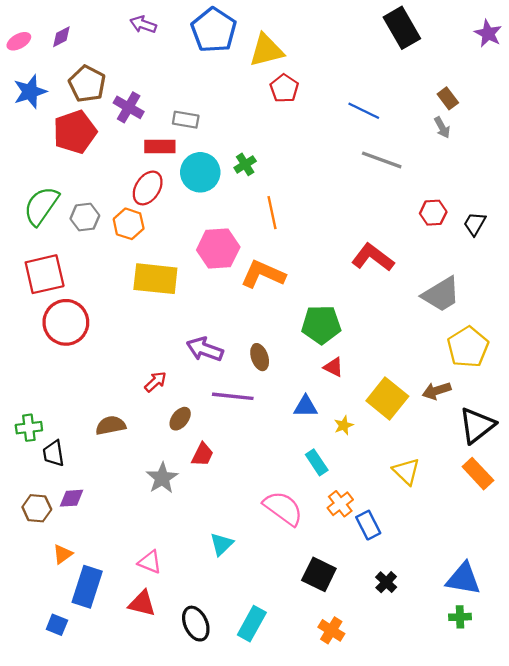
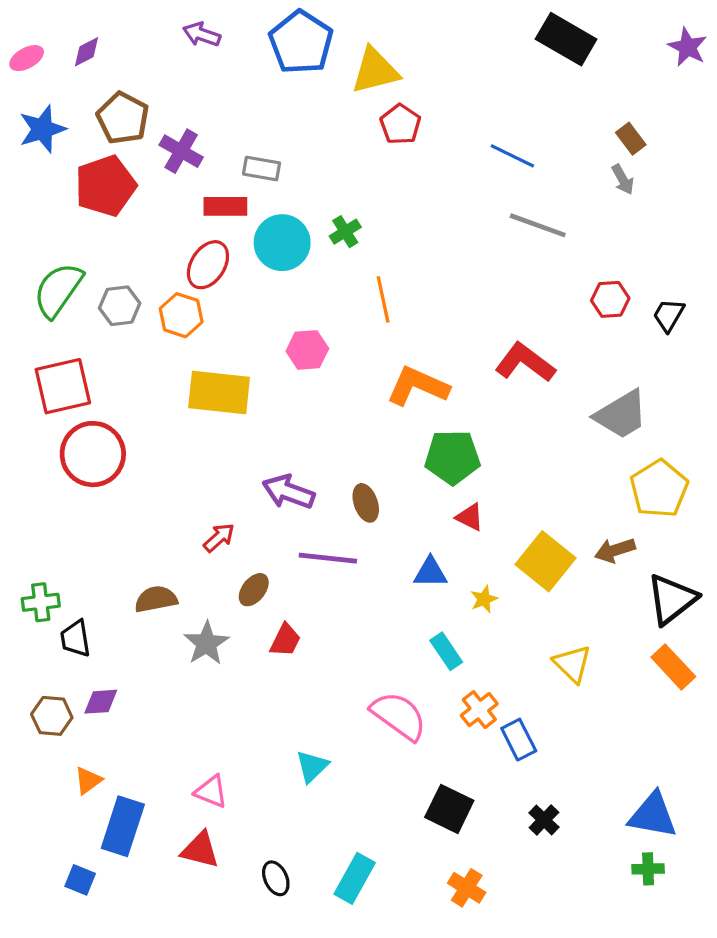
black rectangle: (402, 28) -> (566, 39), turned -30
pink hexagon: (218, 248) -> (307, 350), size x0.7
orange L-shape: (263, 274) -> (418, 386), moved
gray star: (162, 478) -> (206, 643), moved
black ellipse: (196, 624) -> (276, 878), size x0.7

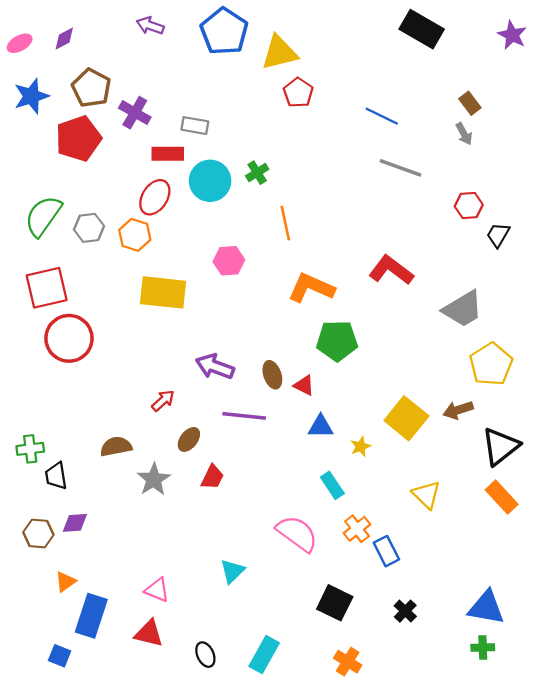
red hexagon: (610, 299) -> (469, 205), moved
red triangle: (470, 517) -> (304, 385), moved

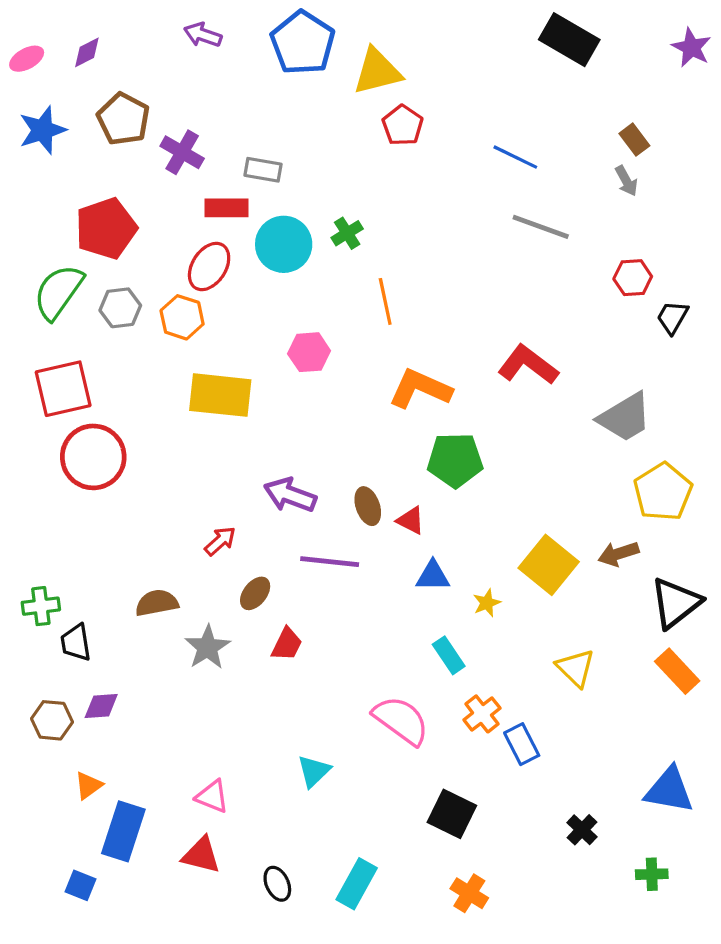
red pentagon: (78, 138) -> (106, 228), moved
blue triangle: (486, 608) -> (669, 790), moved
black cross: (405, 611) -> (582, 830), moved

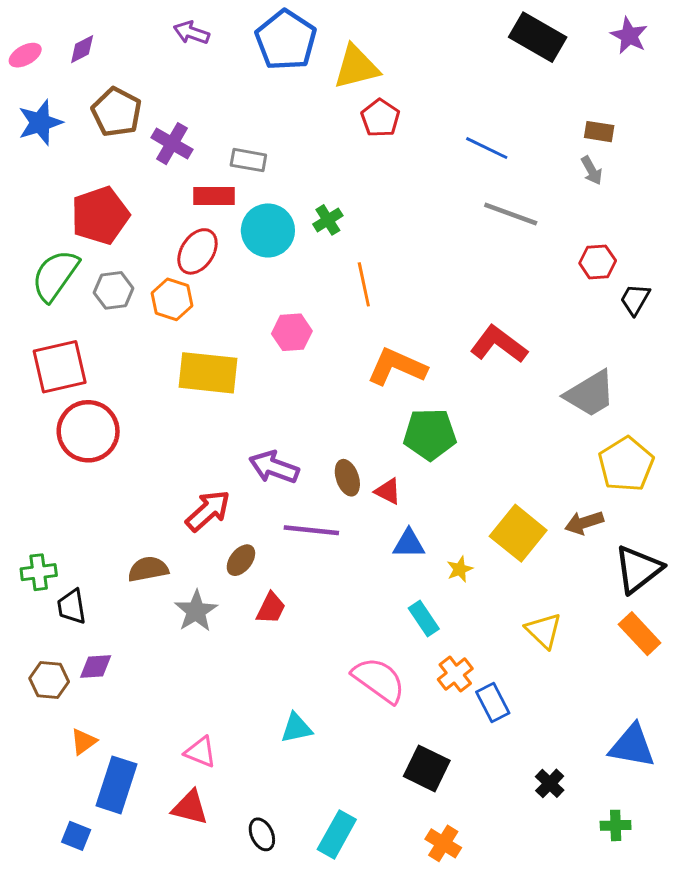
purple star: (691, 48) -> (629, 36), moved
brown rectangle: (634, 140) -> (599, 132), turned -44
red arrow: (220, 541) -> (208, 511), size x1.5
cyan triangle: (314, 771) -> (296, 728), turned 32

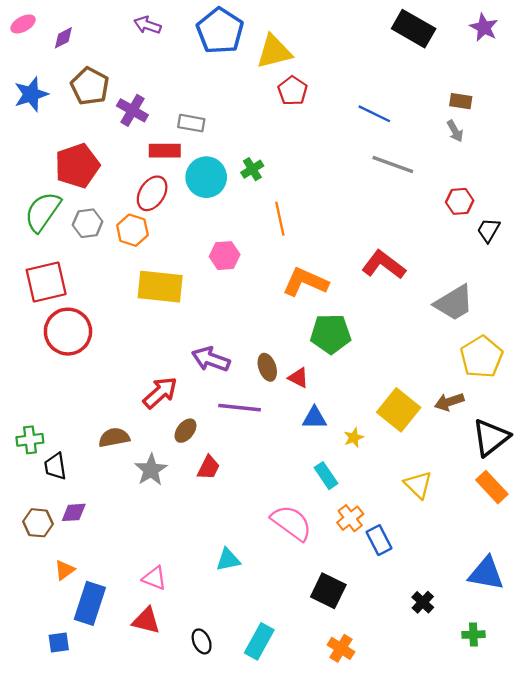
pink ellipse: (25, 55) -> (23, 24), moved
blue square: (76, 836) -> (59, 643), turned -30

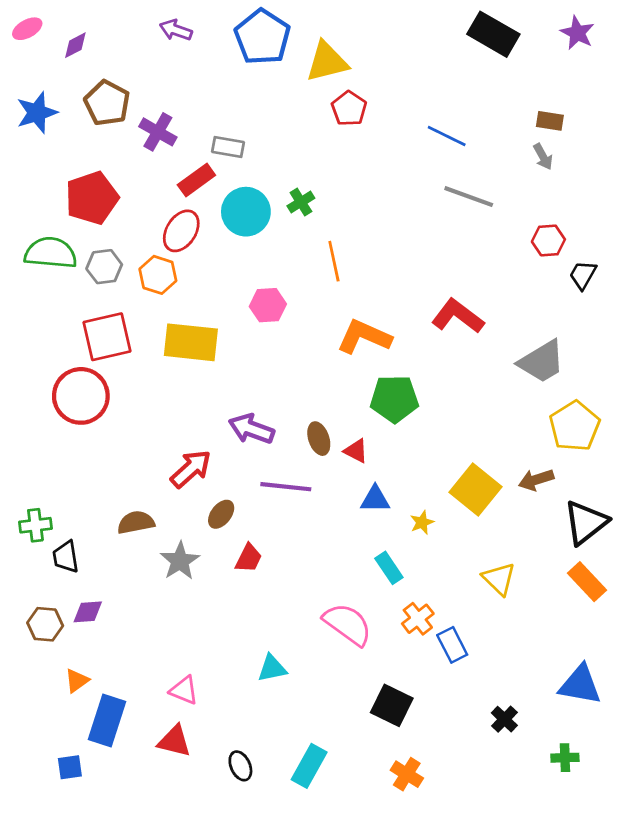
red rectangle: (165, 151) -> (196, 180), turned -36
green semicircle: (43, 212) -> (51, 253), turned 60
red square: (46, 282) -> (107, 337), moved

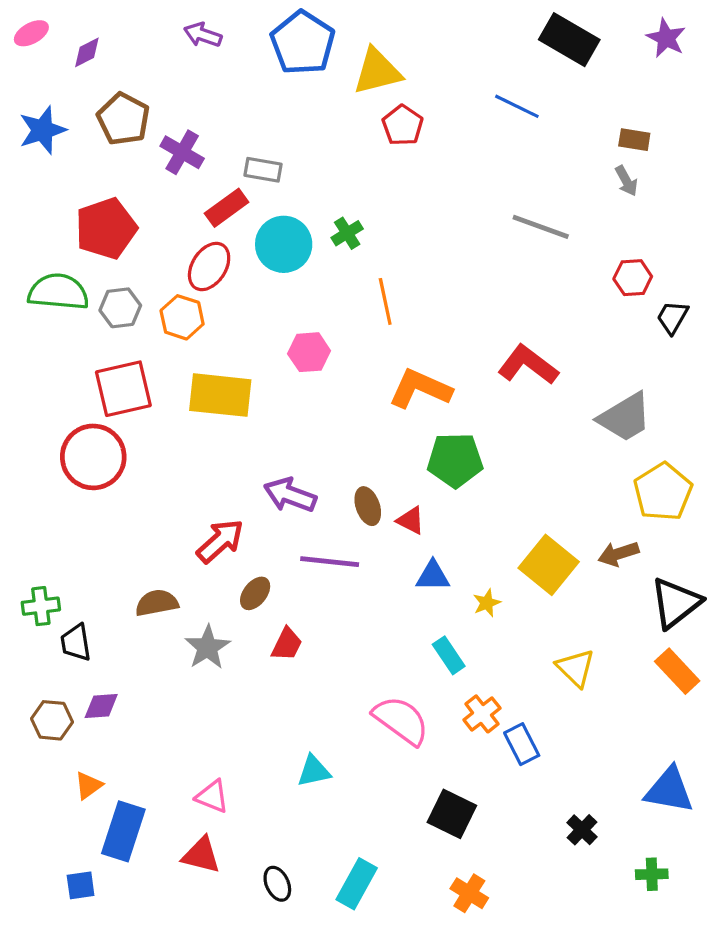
blue line: (447, 136) -> (517, 106), moved

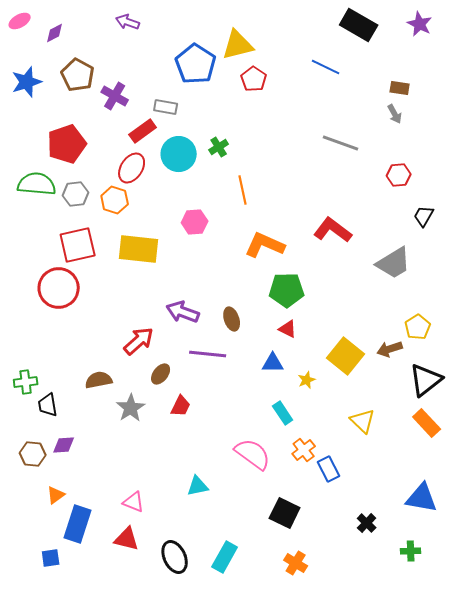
blue pentagon: (303, 43) -> (196, 64), moved
black trapezoid: (672, 317) -> (424, 216), moved
yellow pentagon: (663, 492) -> (418, 327), moved, size x0.7
red triangle: (411, 520) -> (288, 329), moved
black ellipse: (277, 884) -> (175, 557), size x1.5

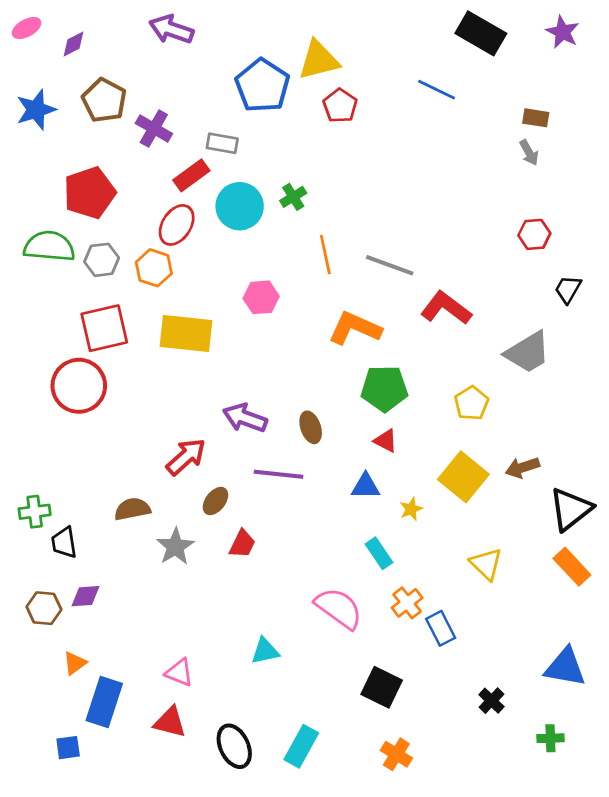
purple arrow: (128, 22) -> (171, 29), size x1.4
gray line: (341, 143) -> (390, 265), moved
yellow pentagon: (418, 327) -> (471, 403), moved

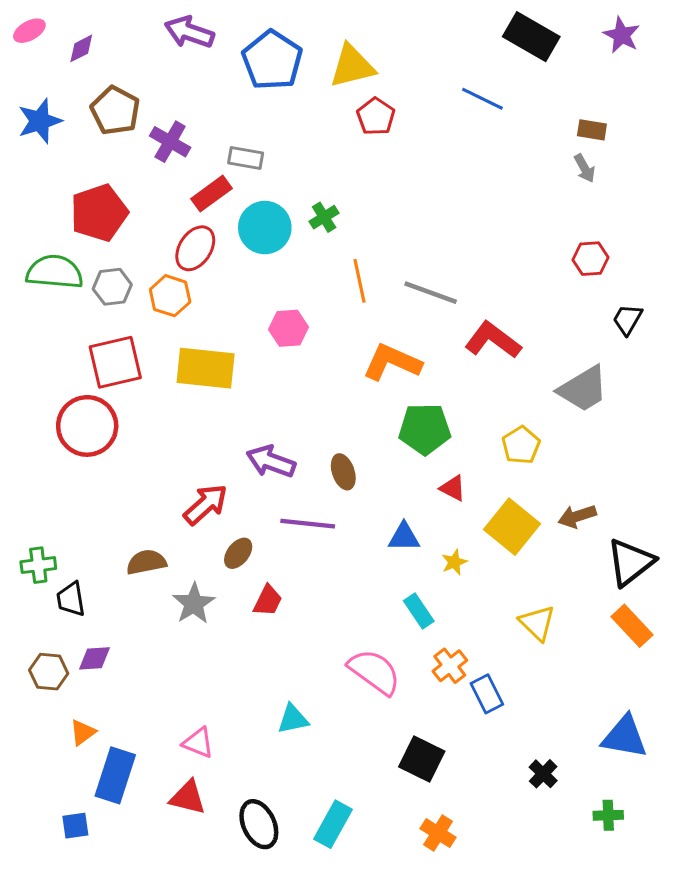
blue pentagon: (262, 86) -> (272, 60), moved
red triangle: (386, 441) -> (453, 488), moved

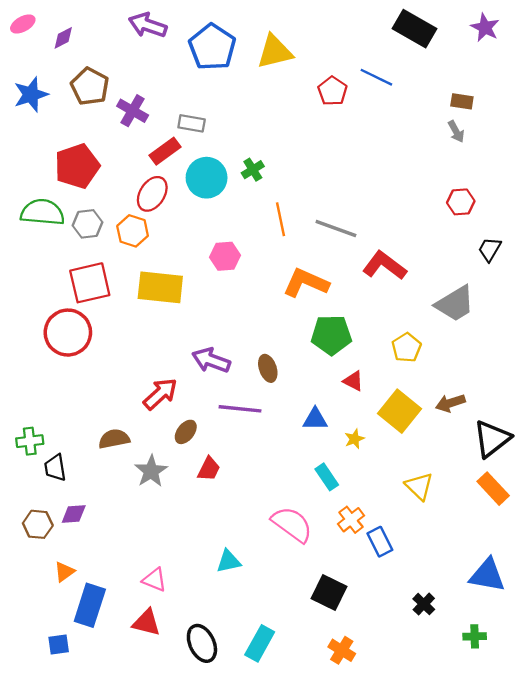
red pentagon: (376, 117) -> (332, 91), moved

